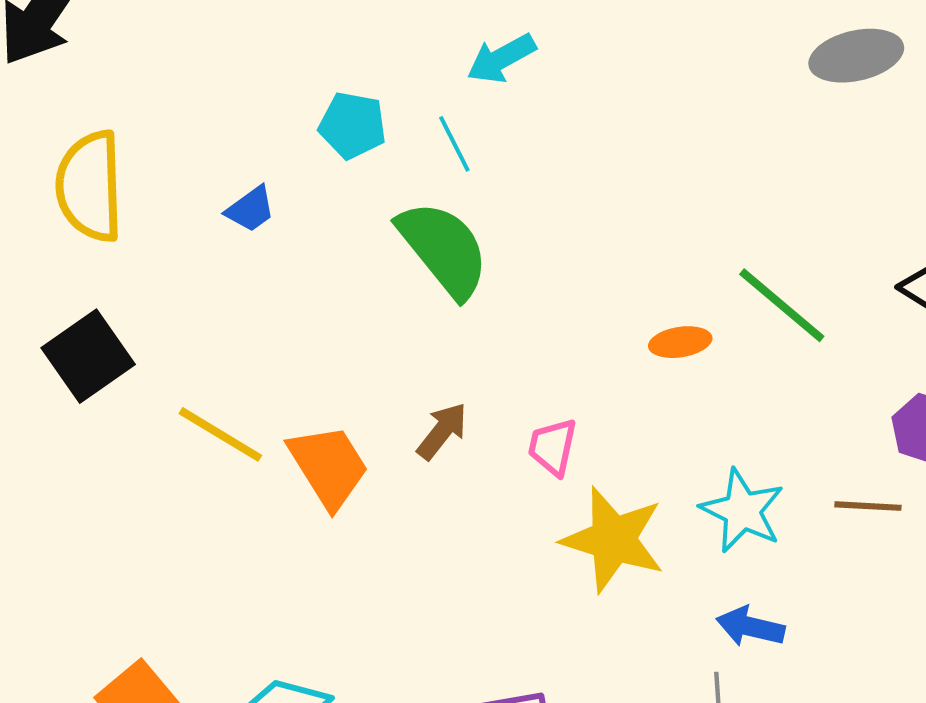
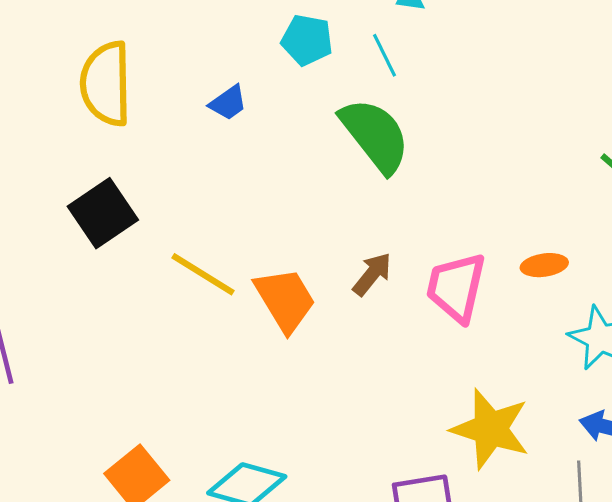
orange ellipse: (680, 342) -> (544, 265), moved
pink trapezoid: (553, 447) -> (456, 287), size x1.6
yellow star: (613, 539) -> (490, 429), moved

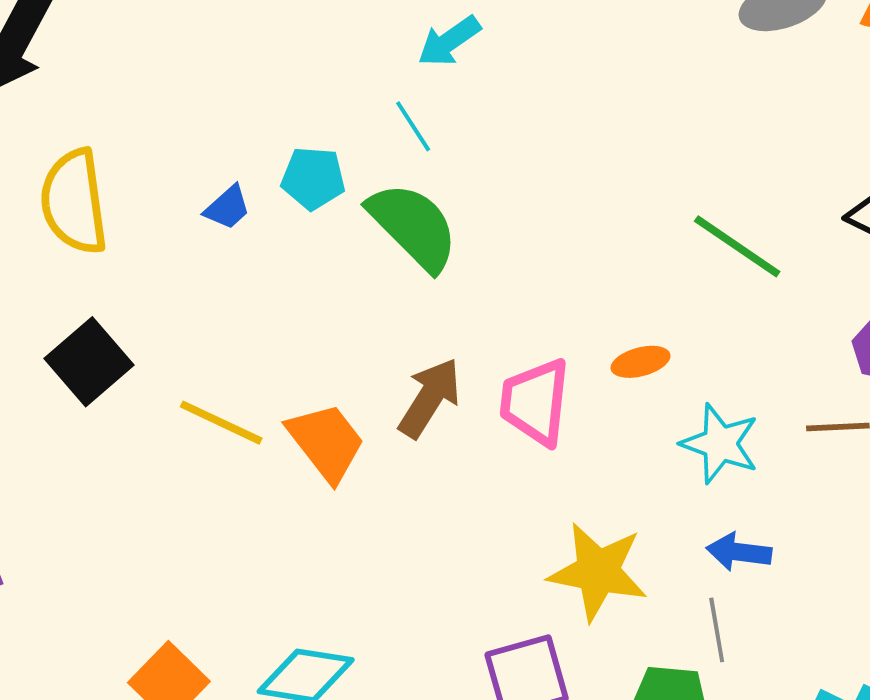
cyan pentagon: (307, 40) -> (313, 178), moved
brown arrow: (372, 274) -> (430, 398), size x1.4

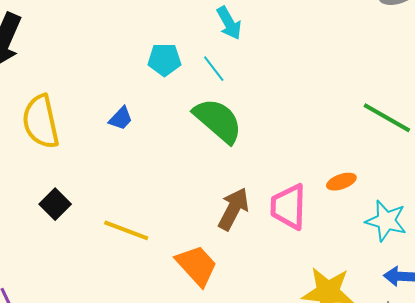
cyan arrow: (449, 41) -> (229, 23), turned -80
cyan pentagon: (313, 178) -> (164, 60), moved
black square: (89, 362) -> (55, 204), size x0.7
orange trapezoid: (326, 442) -> (197, 265), moved

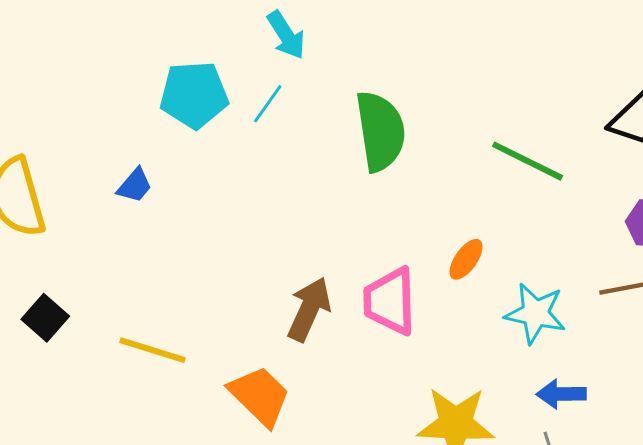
cyan pentagon: (164, 60) -> (194, 95), size x1.4
cyan line: (214, 69) -> (268, 104), turned 76
green semicircle: (218, 120) -> (380, 131), moved, turned 44
orange ellipse: (341, 182) -> (466, 259), turned -32

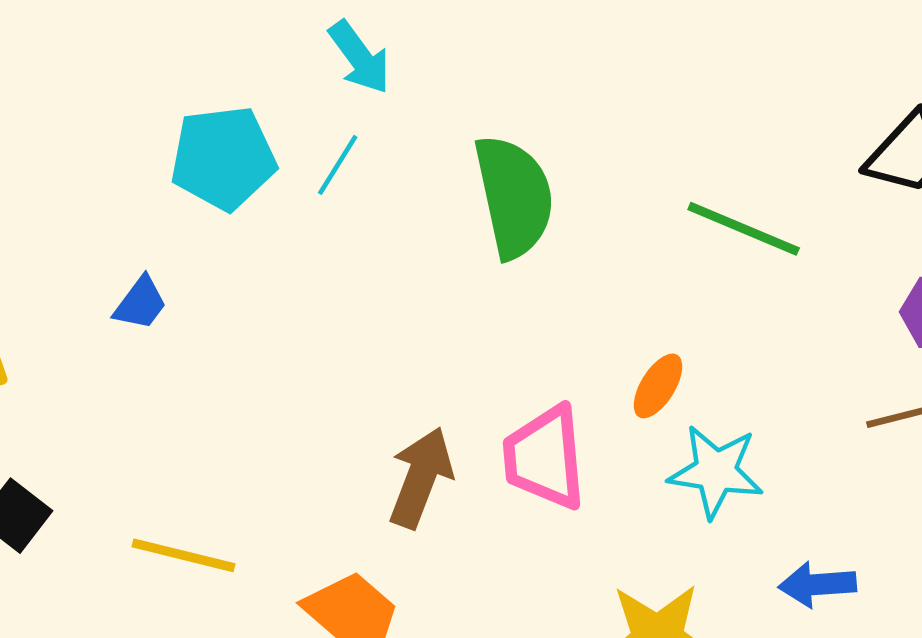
cyan star: (535, 313) -> (716, 471), moved

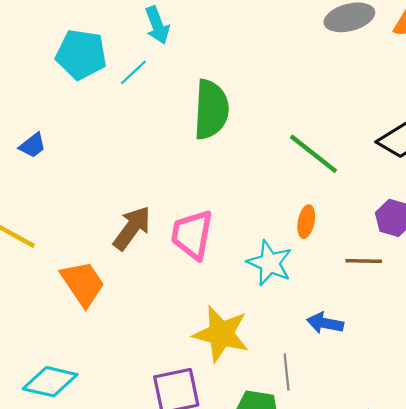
blue trapezoid: (140, 303) -> (33, 145), moved
orange ellipse: (658, 386) -> (306, 222), moved, turned -36
blue arrow: (817, 584) -> (325, 323), moved

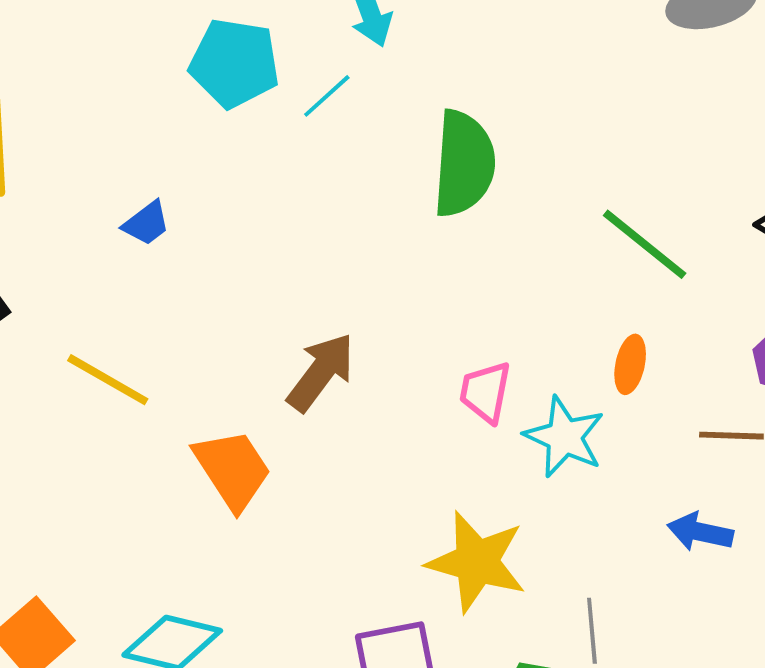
pink trapezoid: (192, 235) -> (485, 392), moved, size x0.7
blue arrow: (325, 323) -> (700, 532), moved

